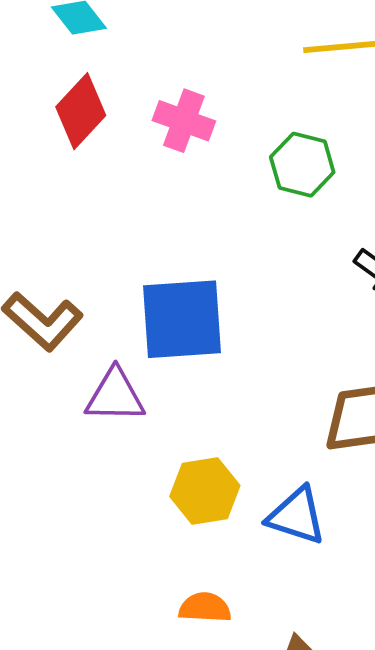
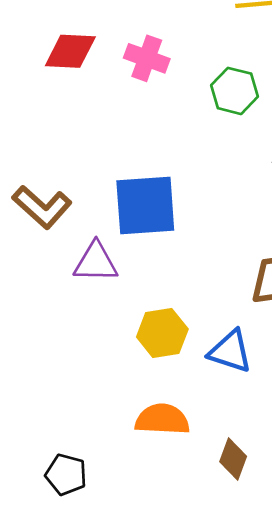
red diamond: (81, 111) -> (70, 51), turned 50
orange semicircle: (205, 607) -> (162, 419), size x1.4

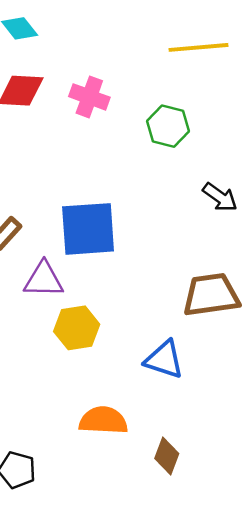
yellow hexagon: (162, 333) -> (77, 328), moved

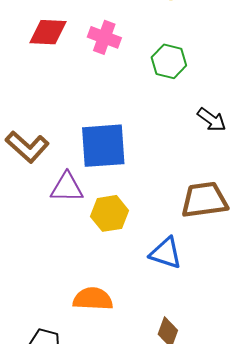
yellow hexagon: (77, 328) -> (110, 213), moved
orange semicircle: (103, 420) -> (93, 299), moved

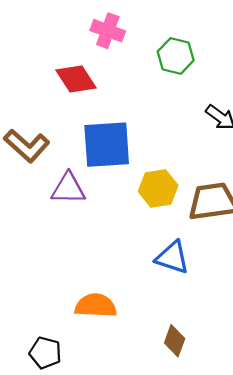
red diamond: (48, 32) -> (76, 79), moved, turned 54
yellow hexagon: (110, 213) -> (158, 188), moved

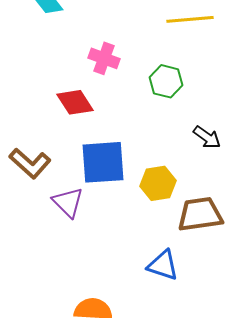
purple triangle: (68, 188) -> (68, 202), turned 44
yellow hexagon: (158, 188) -> (158, 183), moved

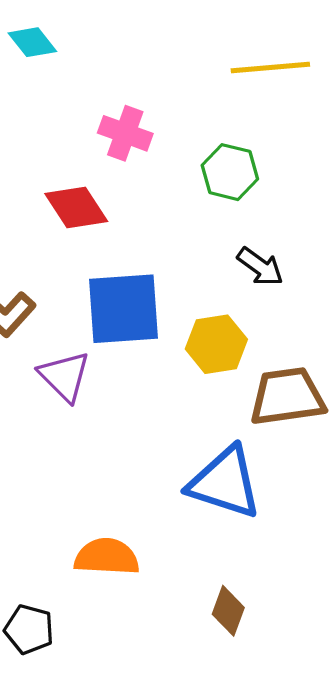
black arrow: (207, 137) -> (260, 267), moved
blue triangle: (163, 265) -> (225, 483), size x1.4

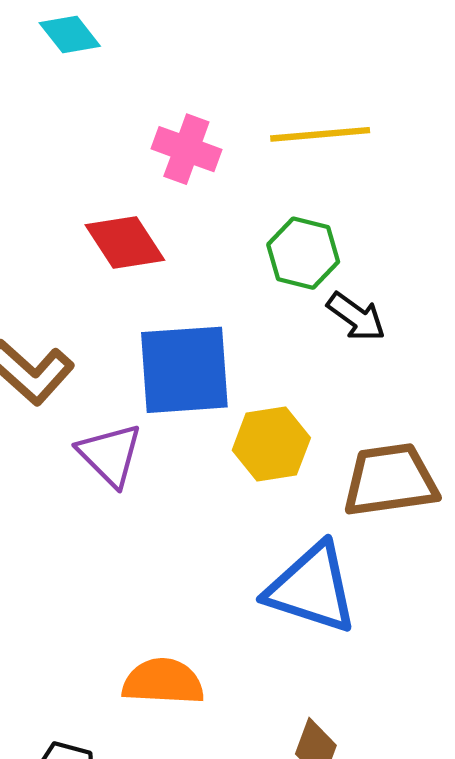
yellow line: (270, 67) -> (320, 134), moved
green hexagon: (230, 172) -> (303, 253), moved
yellow hexagon: (216, 344) -> (271, 444), moved

